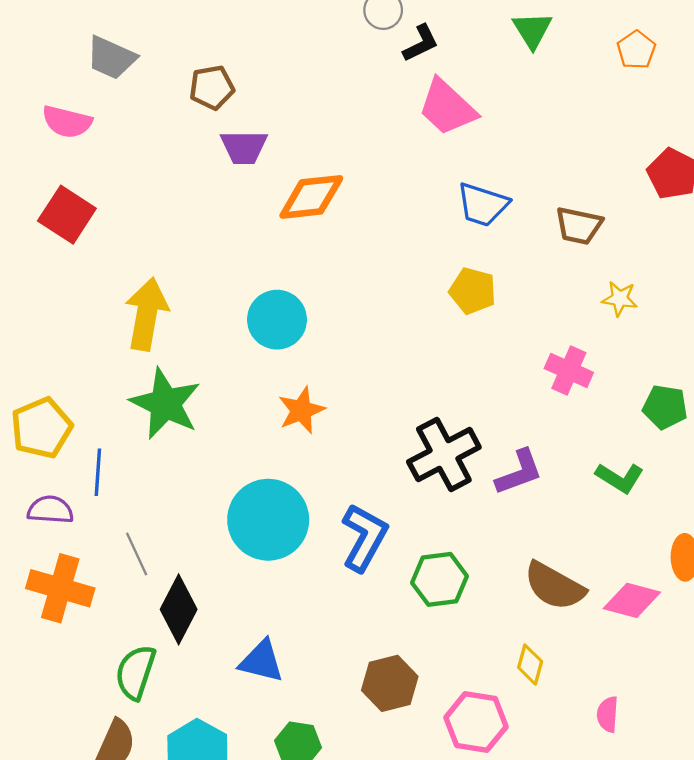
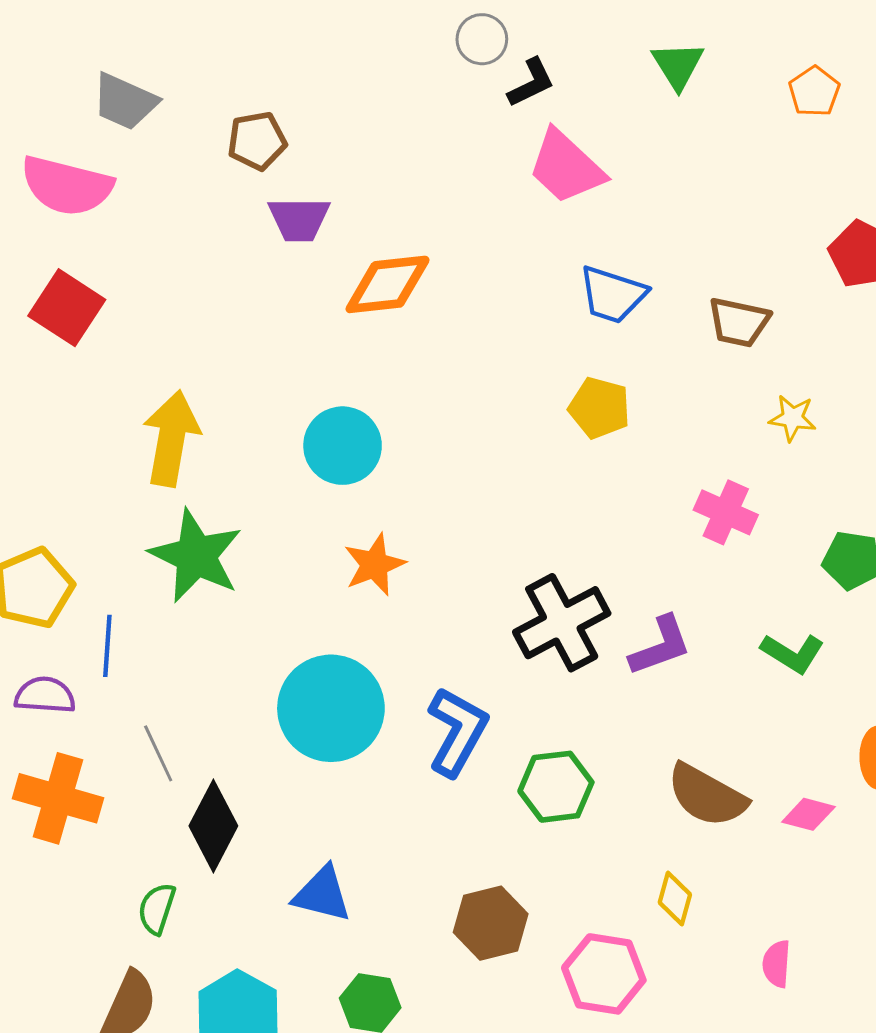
pink semicircle: (67, 122) -> (67, 186), size x1.4
pink diamond: (632, 600) -> (808, 814), size x0.7
green semicircle: (135, 672) -> (157, 909), size x0.7

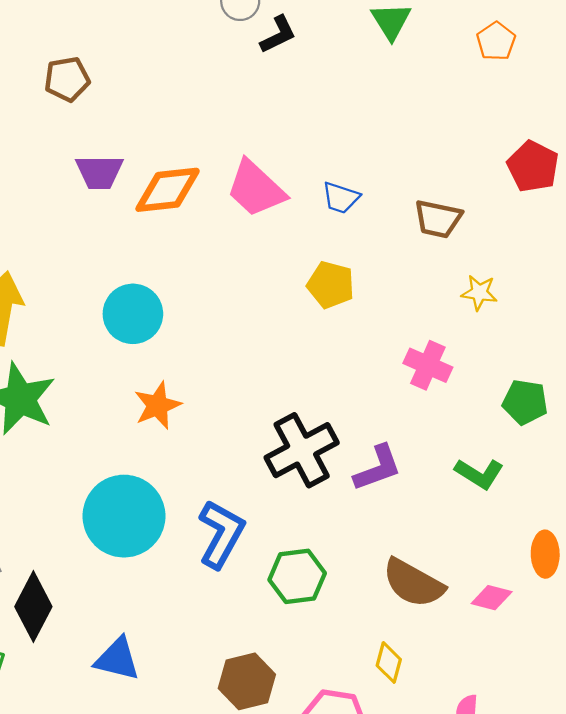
pink trapezoid: (566, 167) -> (256, 189), moved
purple trapezoid: (299, 219) -> (99, 172), moved
blue trapezoid: (613, 295) -> (341, 198), size x0.7

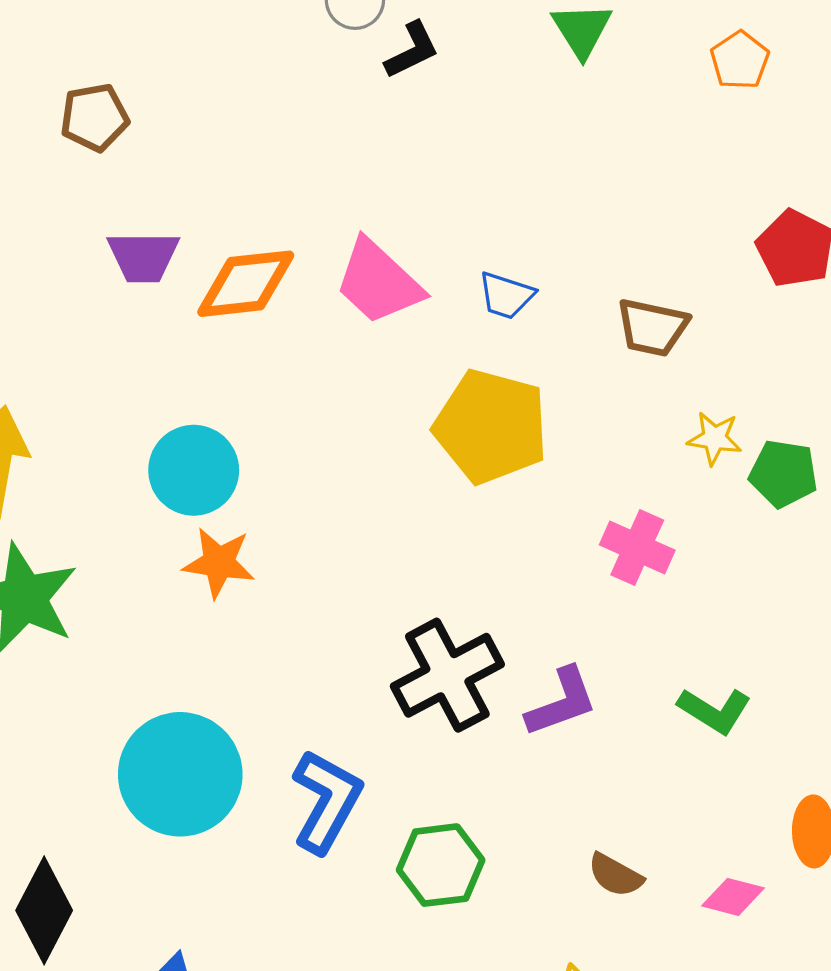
yellow pentagon: (331, 285) -> (491, 427), size x1.6
green pentagon: (525, 402) -> (783, 474), moved
orange star: (157, 405) -> (219, 563), moved, turned 30
brown semicircle: (413, 583) -> (615, 875), size x0.6

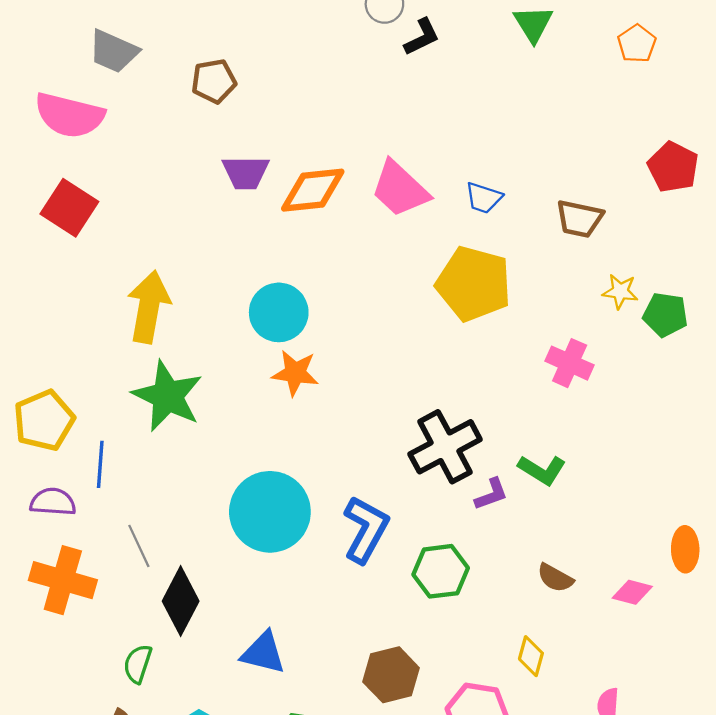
purple L-shape: (562, 702) -> (491, 494), moved, size x0.7
green L-shape: (715, 710) -> (542, 470), moved

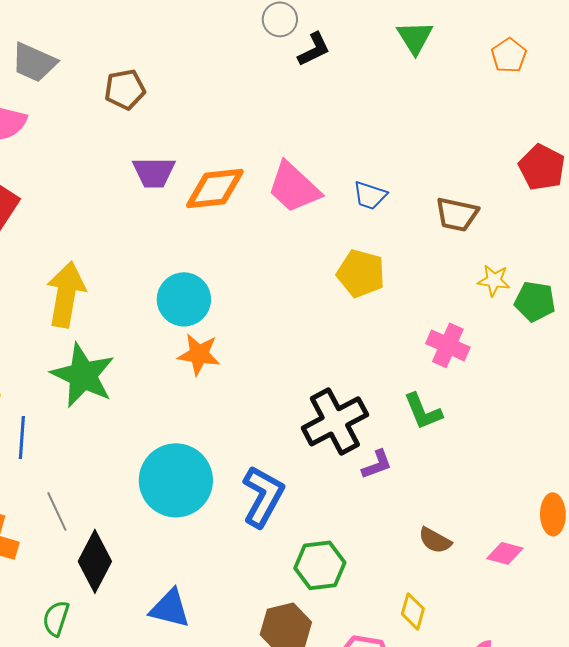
yellow pentagon: (474, 284) -> (361, 273), size x0.7
green L-shape: (542, 470) -> (423, 411), moved, turned 36
green hexagon: (441, 571) -> (320, 565), moved

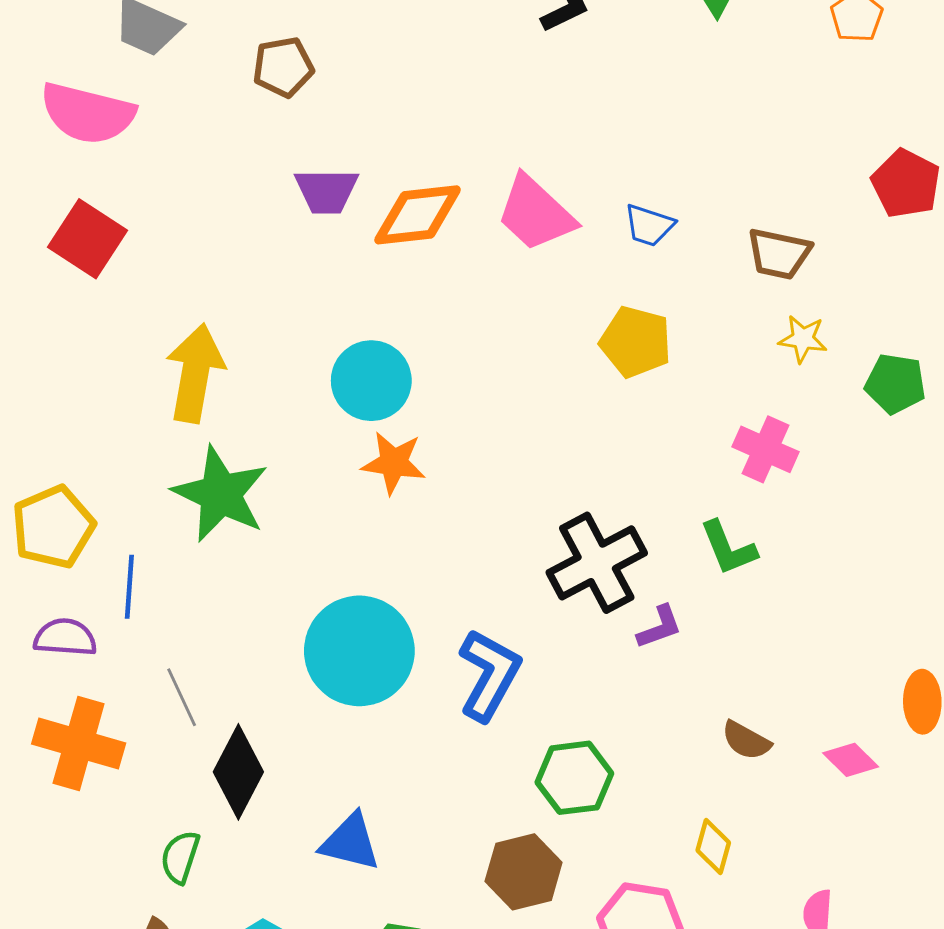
yellow star: (494, 280) -> (803, 339), moved
pink diamond: (505, 553) -> (851, 760), turned 30

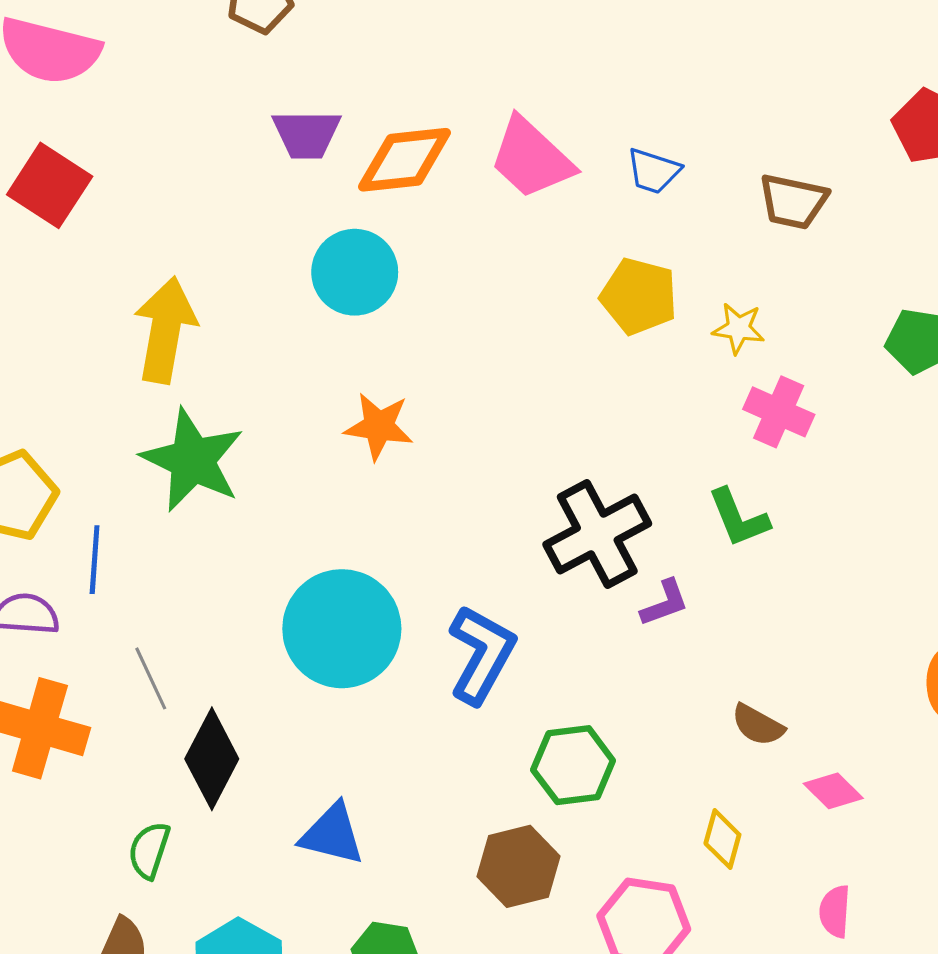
yellow star: (803, 339) -> (739, 328), moved
cyan circle: (371, 381) -> (355, 272), moved
pink diamond: (851, 760) -> (833, 791), moved

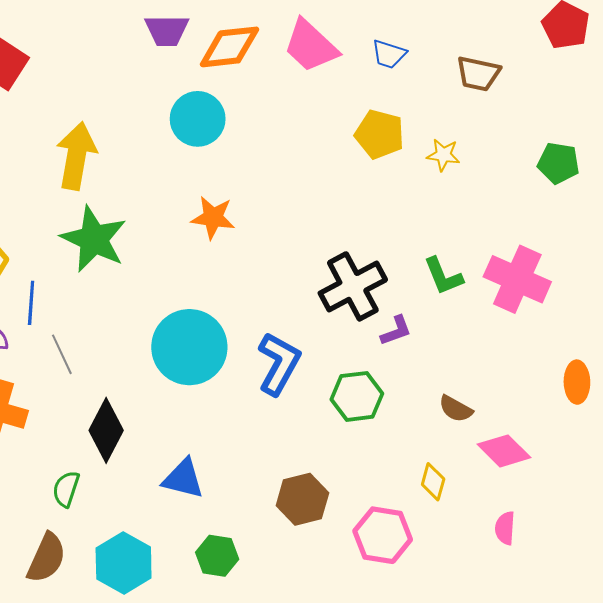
pink cross: (779, 412) -> (517, 279), moved, size x1.5
gray line: (151, 678) -> (62, 354), moved
green hexagon: (573, 765) -> (357, 396), moved
pink diamond: (833, 791) -> (504, 451), size x1.4

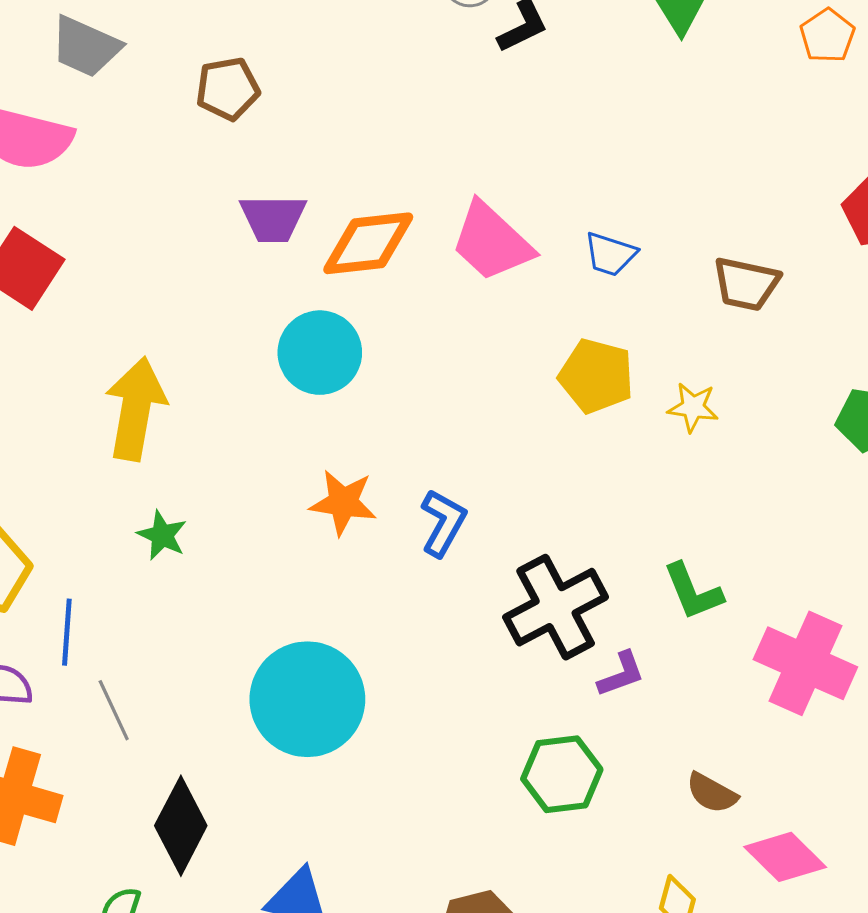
green star: (94, 239) -> (162, 535), size x0.5
pink cross: (517, 279) -> (805, 663), moved
blue L-shape: (279, 364) -> (443, 523), moved, size x0.7

